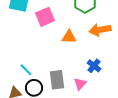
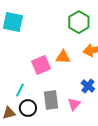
pink square: (45, 17) -> (41, 65), moved
cyan line: (26, 70) -> (20, 90), turned 72

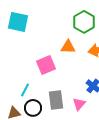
orange triangle: (63, 57) -> (68, 47), moved

